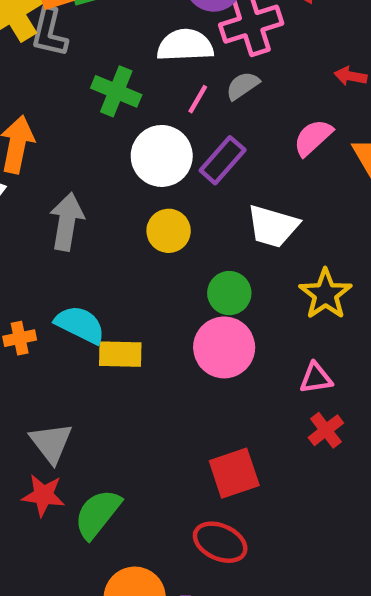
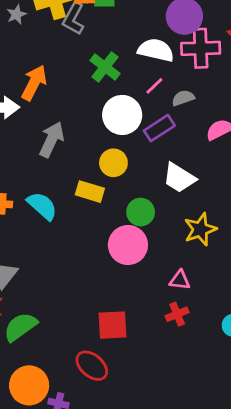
gray semicircle: (243, 86) -> (183, 98), moved
yellow rectangle: (120, 354) -> (90, 192), moved

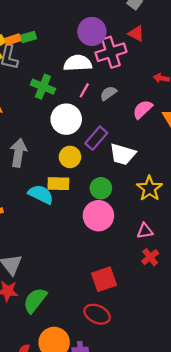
purple rectangle: (159, 128) -> (96, 138), moved
cyan semicircle: (42, 206) -> (41, 194), moved

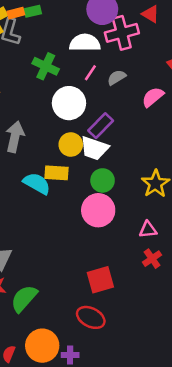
white trapezoid: (123, 154) -> (94, 148), moved

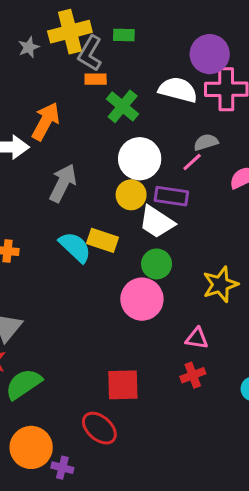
orange rectangle: (16, 13) -> (96, 79), moved
pink line: (90, 73) -> (192, 162), moved
purple rectangle: (101, 126) -> (171, 196), turned 40
yellow circle: (71, 145) -> (131, 195), moved

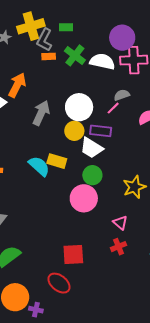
green cross: (123, 106) -> (75, 55), moved
gray arrow: (63, 183) -> (41, 113), moved
pink triangle: (197, 338) -> (120, 223), turned 35

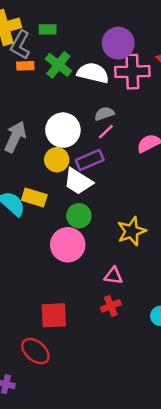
gray semicircle: (122, 95) -> (104, 114), moved
purple rectangle: (101, 131) -> (90, 160), turned -30
pink triangle: (120, 223) -> (113, 276), turned -35

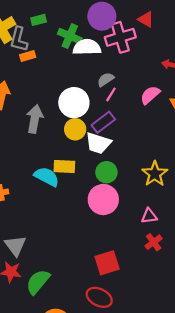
green cross: (58, 65) -> (70, 36), moved

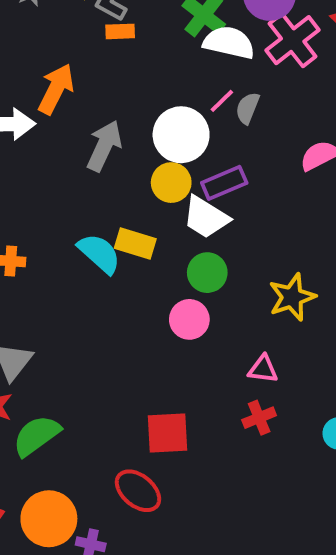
pink cross: (120, 37) -> (293, 40), turned -36
gray semicircle: (106, 79) -> (248, 108), turned -49
pink line: (111, 94) -> (222, 101), moved
pink circle: (103, 199) -> (189, 319), size x0.7

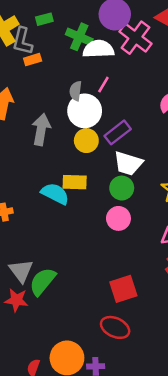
gray semicircle: (248, 108) -> (76, 91), moved
white trapezoid: (206, 217) -> (128, 163), moved
green semicircle: (36, 436) -> (43, 281), moved

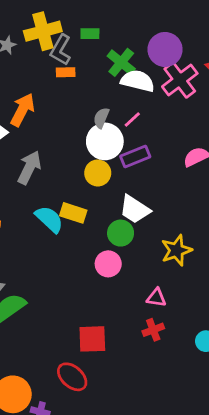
gray arrow: (41, 129) -> (29, 168), moved
purple rectangle: (118, 132) -> (135, 156), moved

